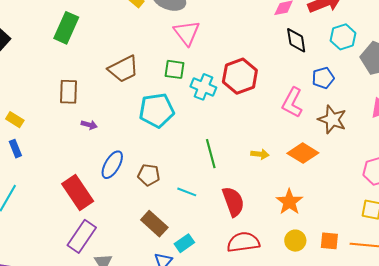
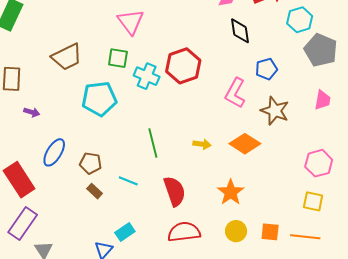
cyan hexagon: (343, 37) -> (300, 20), moved
brown rectangle: (154, 224) -> (95, 191), moved, size x0.6

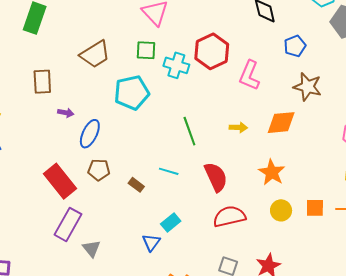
pink L-shape: (235, 93) -> (249, 75), moved
orange diamond: (245, 144) -> (281, 123), turned -32
blue ellipse: (54, 152) -> (90, 134), moved
brown pentagon: (91, 163) -> (99, 170), moved

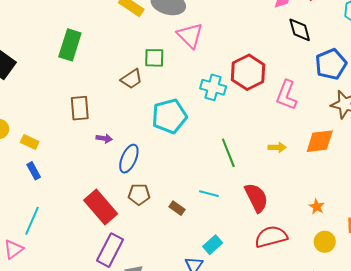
blue pentagon: (295, 46) -> (331, 64), size x1.4
green square: (146, 50) -> (154, 58), moved
brown trapezoid: (95, 54) -> (132, 79), size x0.7
orange star: (272, 172) -> (317, 207), moved, size x0.6
yellow circle: (281, 210) -> (325, 242), moved

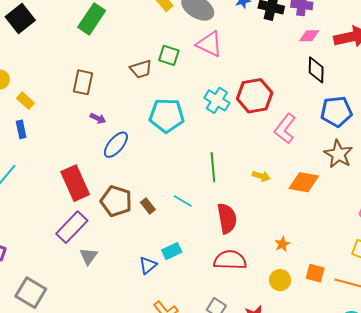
pink triangle: (190, 35) -> (209, 44), turned -36
brown pentagon: (139, 194) -> (116, 201), moved, size x1.4

